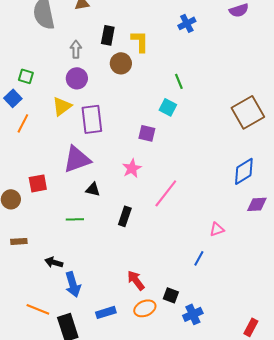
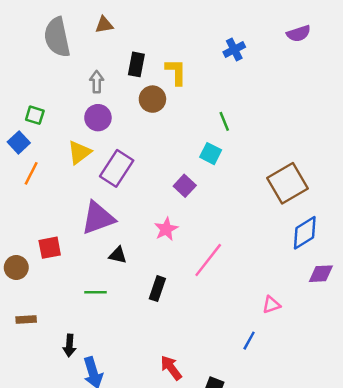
brown square: (248, 112) -> (287, 183), moved
purple rectangle: (92, 119) -> (117, 168), turned 40
purple square: (147, 133) -> (185, 186), turned 30
black arrow: (54, 262) -> (69, 346), turned -102

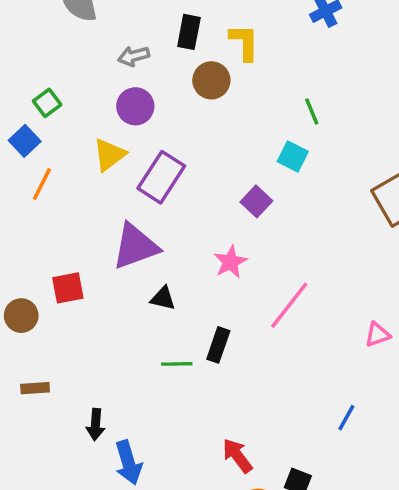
gray arrow: (97, 82) -> (134, 56), turned -105
green square: (35, 115) -> (47, 103), turned 36
green line: (95, 292) -> (177, 364), moved
pink triangle: (271, 305) -> (377, 335), moved

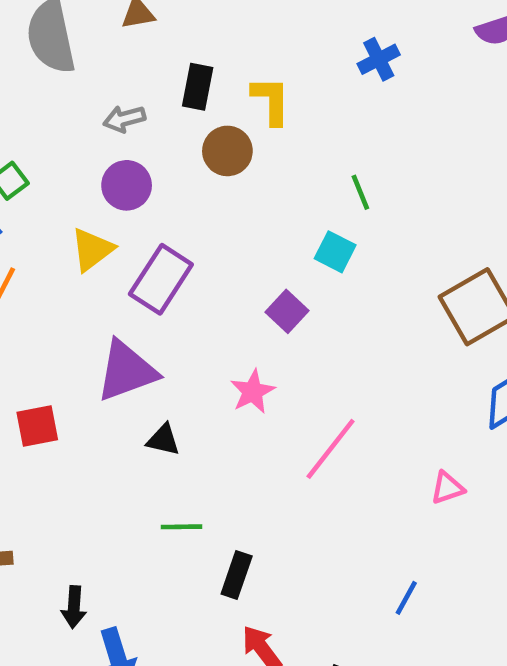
black rectangle: (218, 345) -> (237, 575), moved

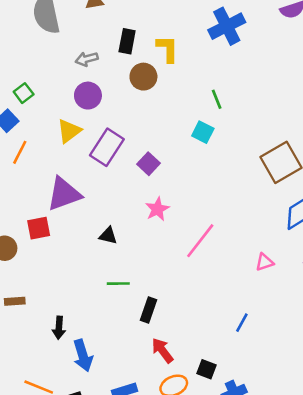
blue cross: (379, 59) -> (227, 26), size x1.6
purple square: (287, 311) -> (148, 164), moved
purple triangle: (127, 371) -> (64, 194), moved

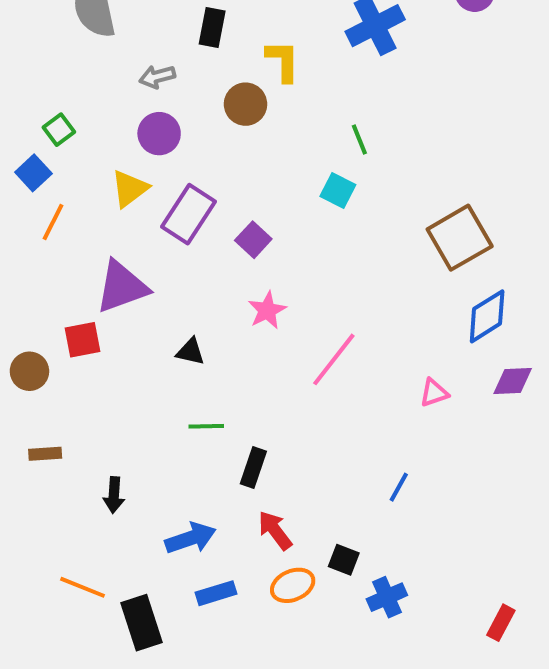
black rectangle: (127, 41) -> (212, 28), moved
blue arrow: (83, 355) -> (191, 538), moved, turned -92

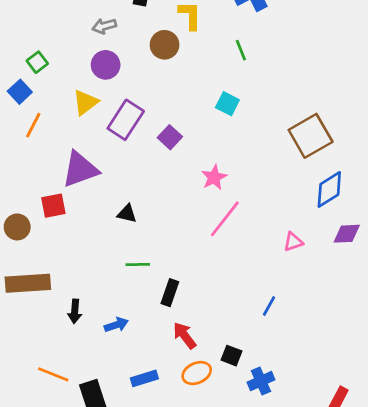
green line: (359, 139) -> (241, 50), moved
pink star: (267, 310) -> (214, 177), moved
brown rectangle: (45, 454) -> (28, 283), size x2.0
blue arrow: (191, 538) -> (116, 325), moved, size x0.7

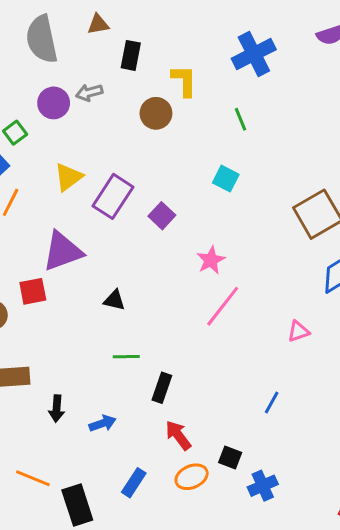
purple circle: (106, 65) -> (54, 103), moved
blue rectangle: (144, 378) -> (134, 483), turned -40

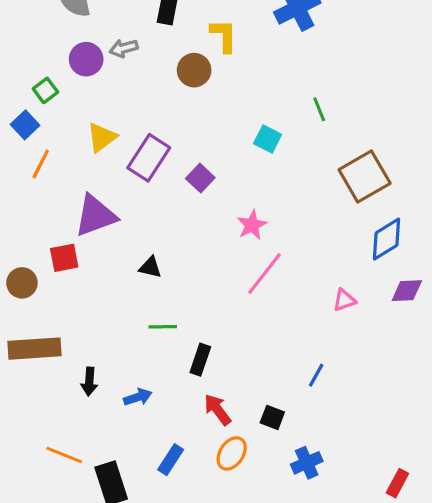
green line: (241, 119) -> (319, 109), moved
black square: (230, 457) -> (272, 417), moved
orange ellipse: (192, 477) -> (232, 453), turned -32

